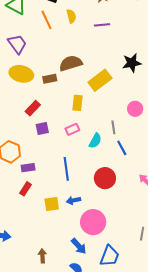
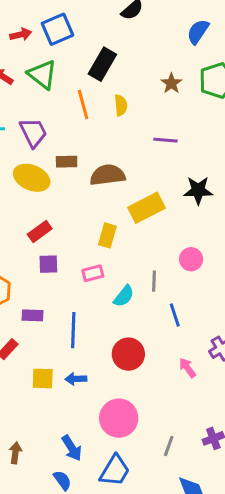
purple line: (102, 25) -> (166, 140), moved
brown rectangle: (50, 79) -> (67, 162), moved
blue line: (122, 148) -> (175, 315), moved
purple rectangle: (28, 168) -> (33, 315), moved
pink circle: (93, 222) -> (119, 418), moved

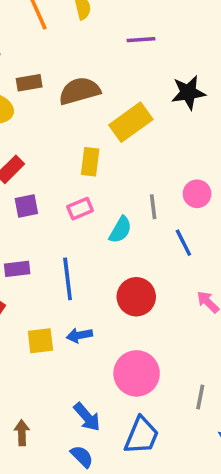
pink circle: (191, 259) -> (197, 194), moved

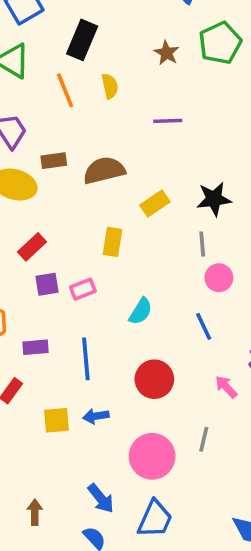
black star: (188, 93) -> (214, 199), moved
yellow rectangle: (131, 122) -> (155, 204), size x0.7
gray line: (153, 207) -> (202, 244), moved
pink rectangle: (80, 209) -> (83, 289), moved
gray line: (200, 397) -> (204, 439), moved

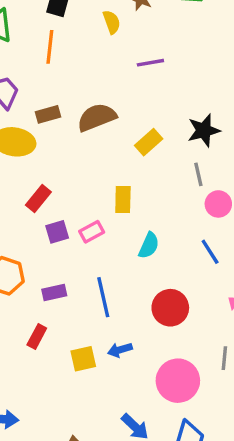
yellow semicircle: (110, 86) -> (112, 22), moved
orange line: (65, 90) -> (50, 47), turned 36
yellow rectangle: (113, 242) -> (123, 199), moved

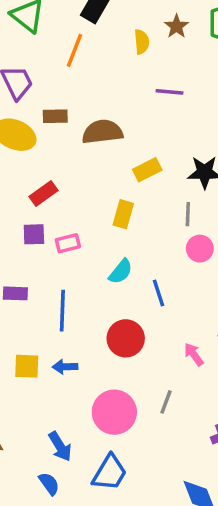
red rectangle: (38, 198) -> (43, 194), moved
yellow rectangle: (123, 199) -> (123, 214), moved
blue line: (210, 252) -> (158, 293), moved

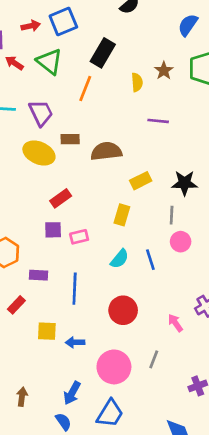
blue line: (158, 293) -> (150, 260), moved
blue arrow: (65, 367) -> (75, 342), moved
blue arrow: (60, 446) -> (72, 393), turned 60

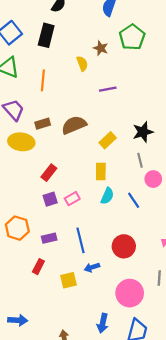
black rectangle: (103, 53) -> (46, 35), moved
cyan semicircle: (120, 259) -> (107, 196), moved
blue arrow: (75, 342) -> (92, 267), moved

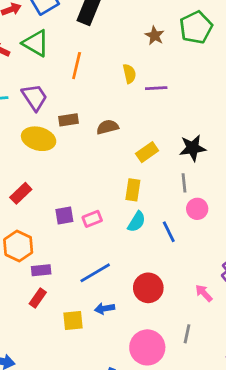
yellow semicircle: (82, 64) -> (129, 74), moved
brown semicircle: (74, 125) -> (107, 127), size x0.7
red rectangle: (49, 173) -> (21, 193), moved
purple rectangle: (49, 238) -> (41, 270), moved
blue line: (81, 240) -> (95, 273), turned 65

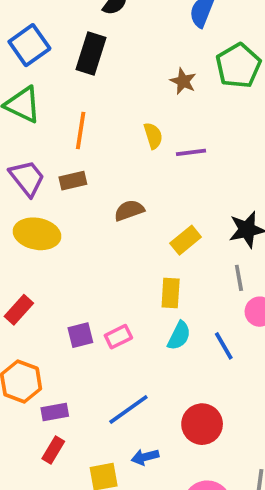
brown rectangle: (68, 120) -> (73, 181), moved

